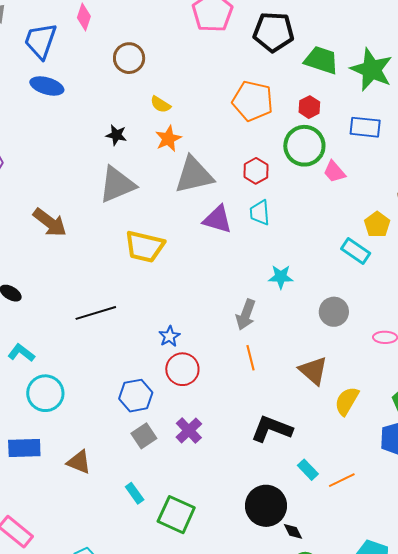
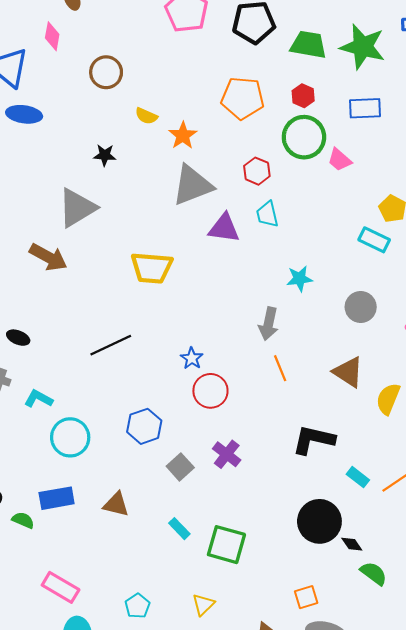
orange star: (168, 139) -> (183, 135), moved
gray triangle: (117, 185) -> (77, 208), moved
blue hexagon: (136, 396) -> (144, 426), moved

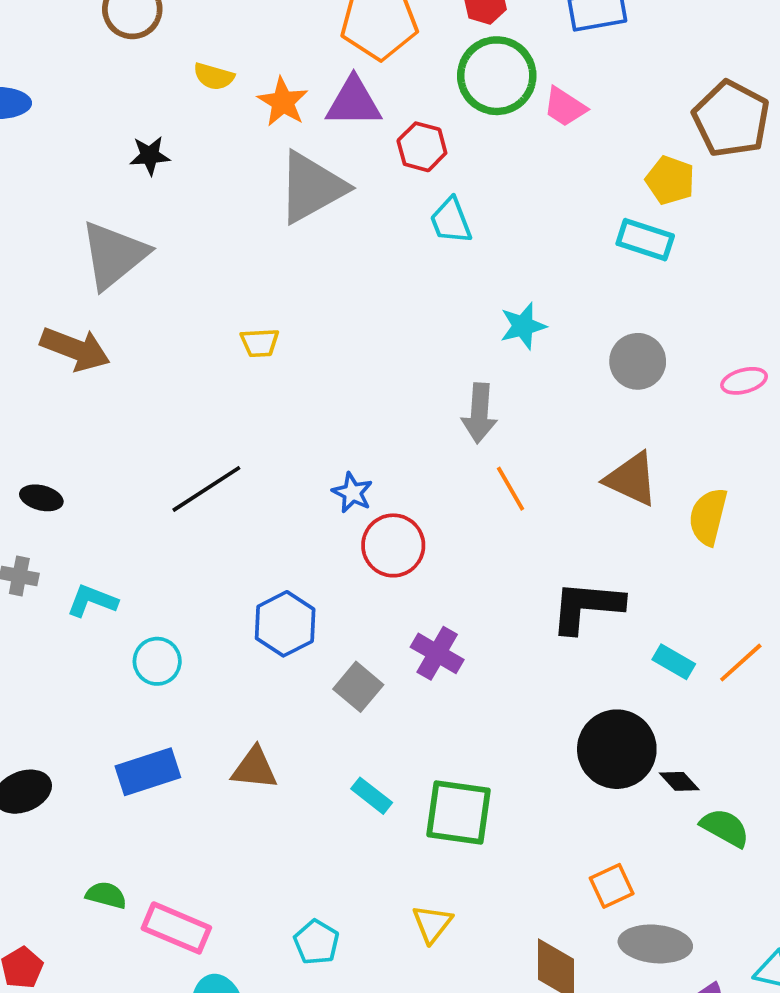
purple triangle: (224, 228) -> (354, 102), moved
yellow trapezoid: (152, 268) -> (260, 343), size x0.5
cyan circle: (70, 437) -> (157, 661), size x0.7
green semicircle: (23, 520) -> (106, 895), moved

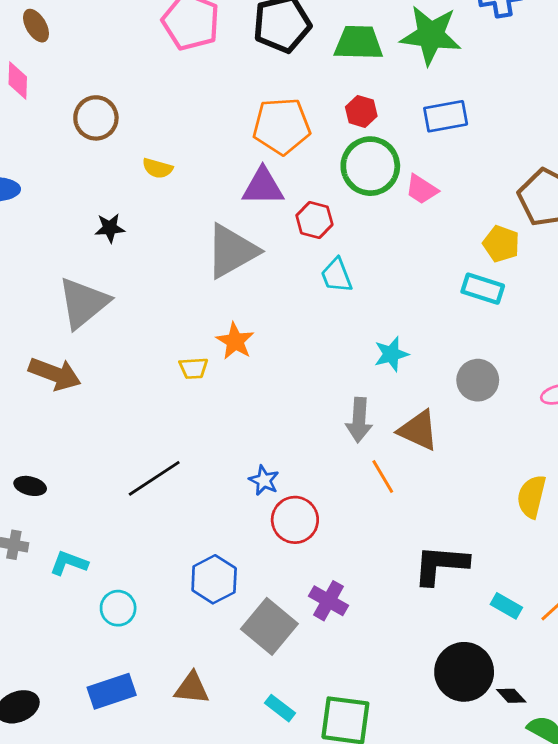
orange star: (283, 102) -> (235, 341), moved
brown triangle: (631, 479) -> (418, 430), moved
gray square: (358, 687) -> (269, 626), size x1.5

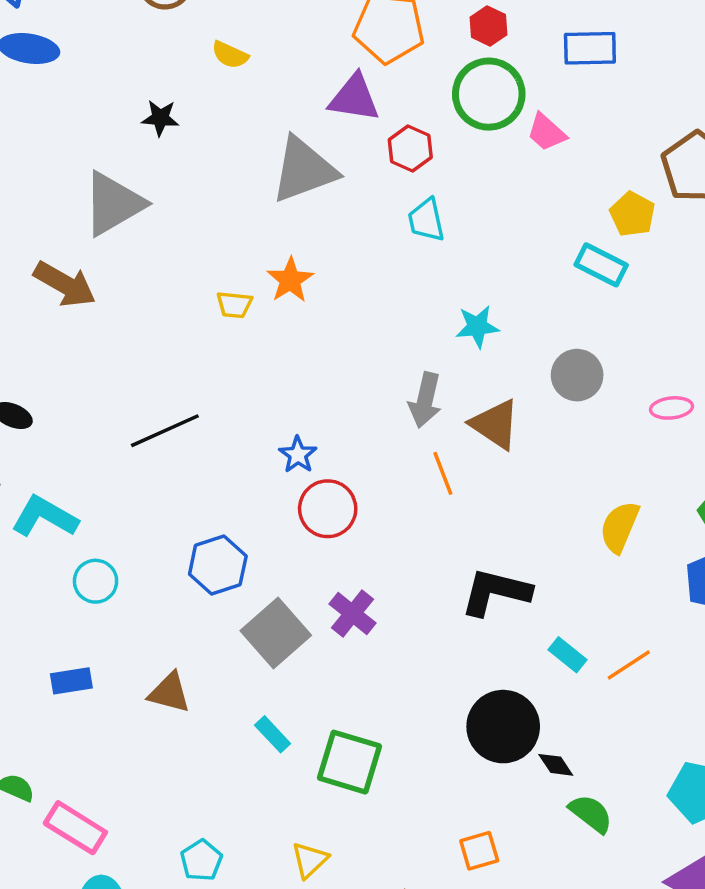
cyan L-shape: (69, 563) -> (45, 517), size x1.4
blue rectangle: (112, 691) -> (71, 681), size x0.7

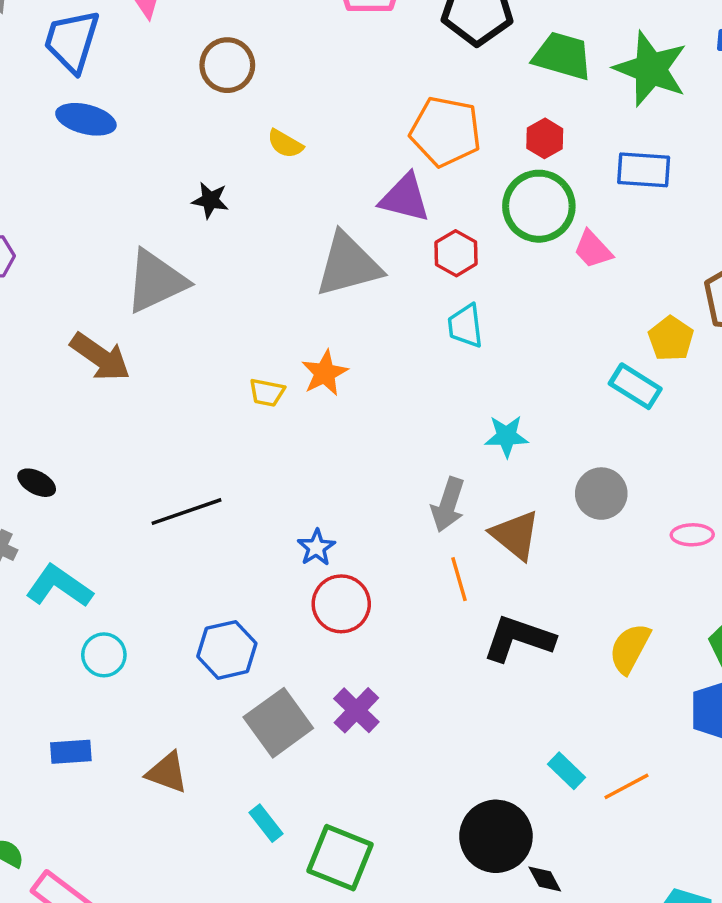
black L-shape: (496, 592) -> (519, 639), moved

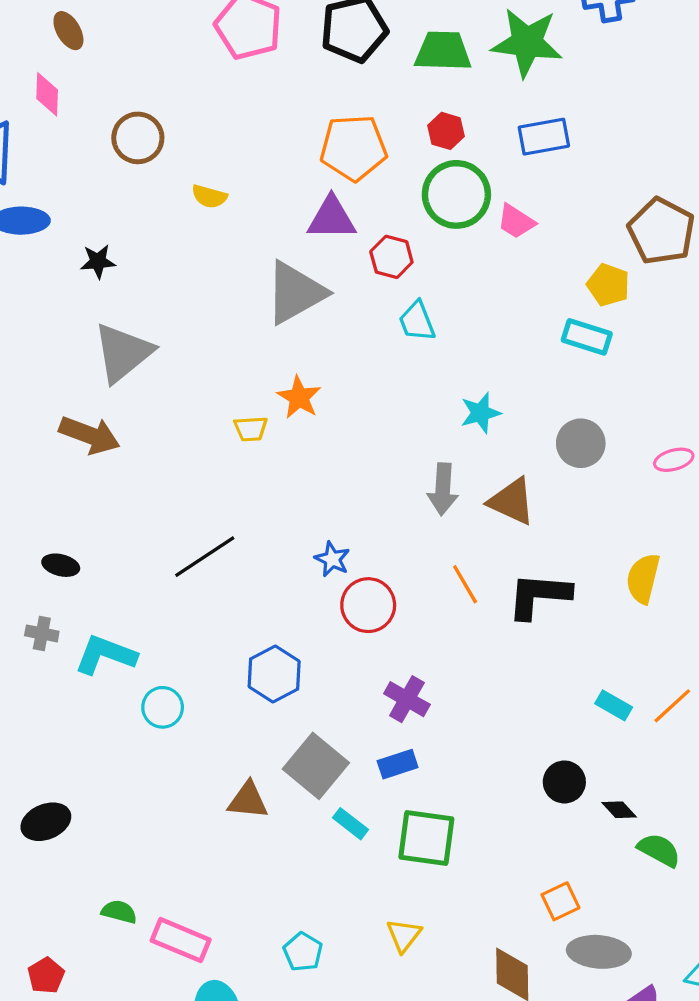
black star: (210, 200) -> (98, 261), moved
orange line: (459, 579) -> (465, 584), moved
gray square: (278, 723) -> (316, 766), moved
blue rectangle: (71, 752) -> (398, 764), moved
black circle: (496, 836) -> (564, 782), size x0.6

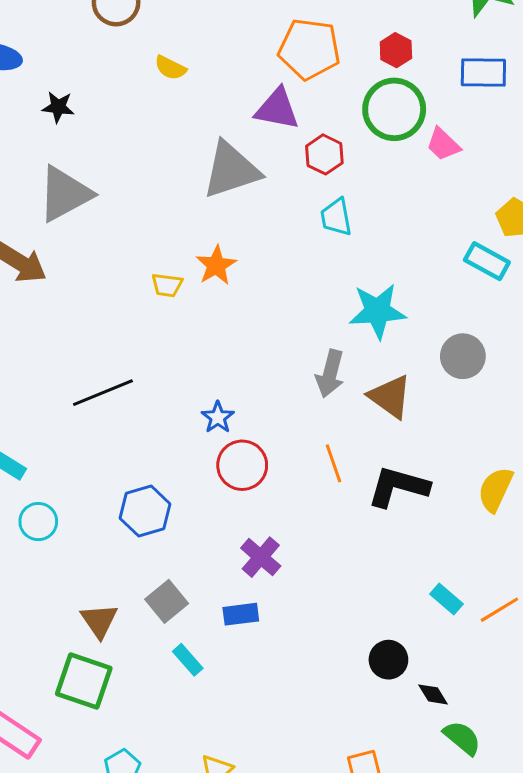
cyan star: (480, 413) -> (378, 311), size x1.5
gray square: (316, 766) -> (167, 601), size x0.7
brown triangle: (248, 800) -> (99, 621), turned 39
green square: (426, 838) -> (84, 681), moved

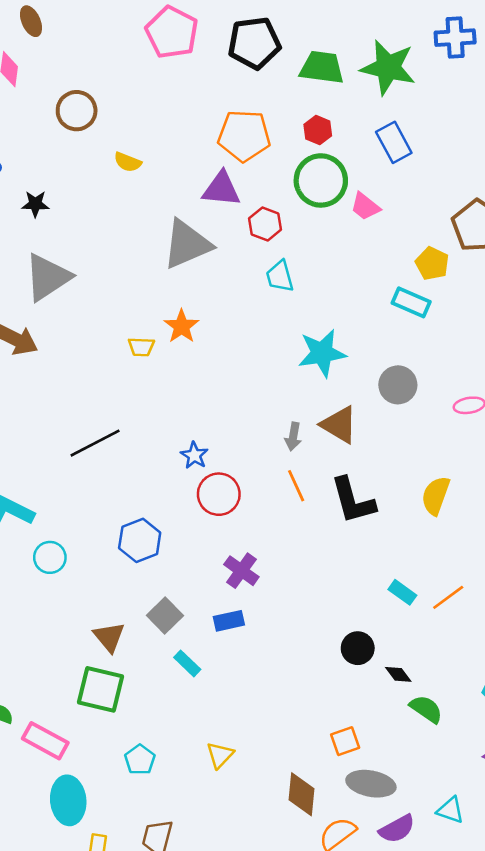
blue rectangle: (483, 72) -> (394, 142), turned 66
gray arrow: (330, 374) -> (293, 437), moved, size x0.7
black L-shape: (398, 487) -> (353, 500), turned -116

